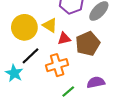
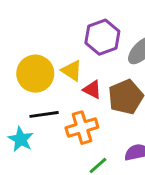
red triangle: (64, 39) -> (92, 90), turned 40
black line: (31, 56) -> (44, 114), turned 36

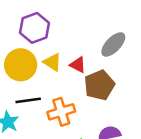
purple hexagon: (102, 37) -> (35, 28), moved
red triangle: (92, 90) -> (78, 65), moved

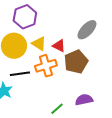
orange cross: (61, 112) -> (46, 66), moved

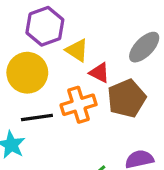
yellow triangle: (39, 44) -> (77, 50), moved

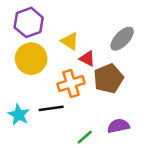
purple hexagon: (45, 26) -> (29, 22), moved
black line: (37, 118) -> (51, 108), moved

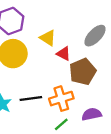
orange cross: (71, 84) -> (61, 99), moved

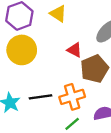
yellow triangle: (48, 38) -> (58, 14), moved

